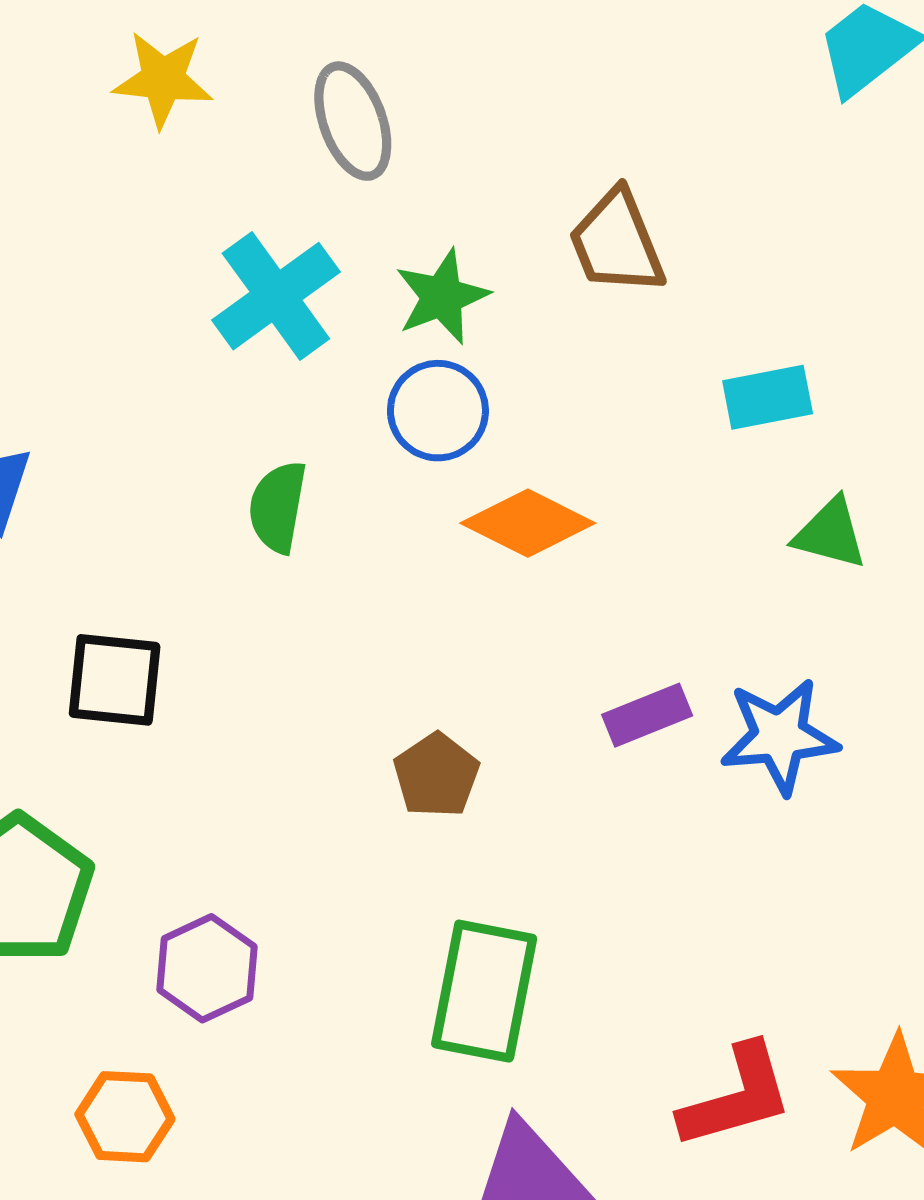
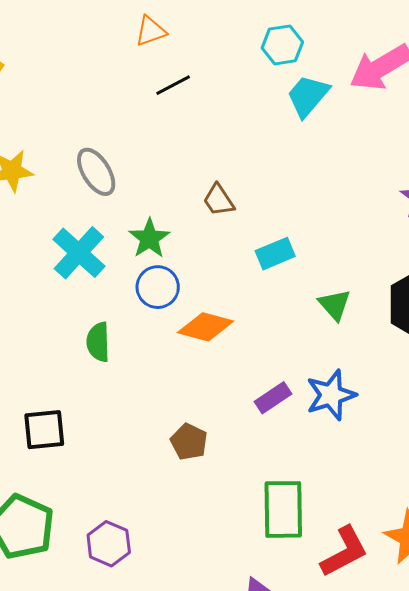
brown trapezoid: (617, 242) -> (219, 200), size x0.7
cyan rectangle: (768, 397) -> (275, 254), moved
green triangle: (830, 534) -> (335, 305), turned 45
green rectangle: (484, 991) -> (283, 509), moved

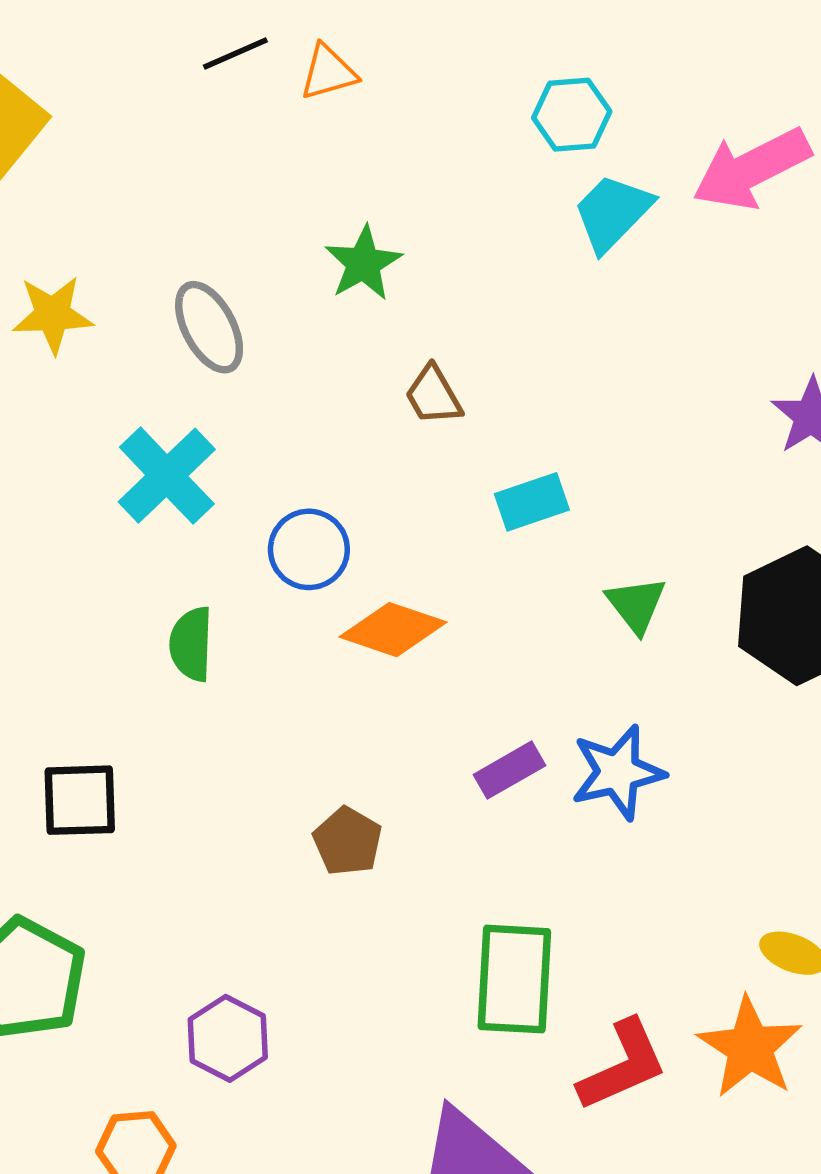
black line: (173, 85) -> (235, 53), moved
green star: (149, 238) -> (363, 263), moved
purple hexagon: (109, 544) -> (228, 1038), moved

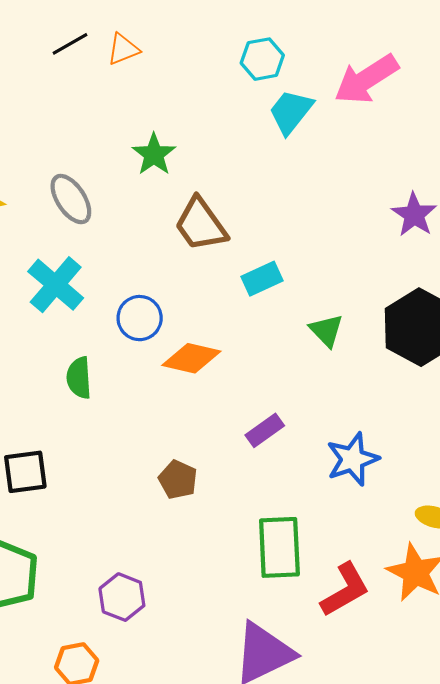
brown trapezoid: (433, 395) -> (201, 224), size x1.6
blue star: (618, 772) -> (353, 459), moved

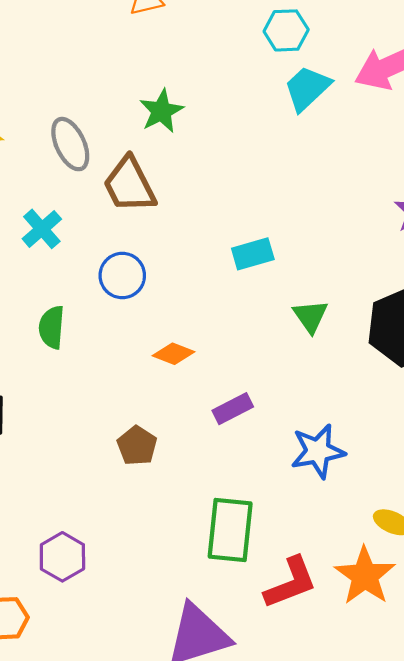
brown trapezoid: (201, 224) -> (129, 185), moved
cyan cross: (56, 285) -> (42, 229), size x0.7
orange diamond: (191, 358) -> (174, 354), moved, size x0.7

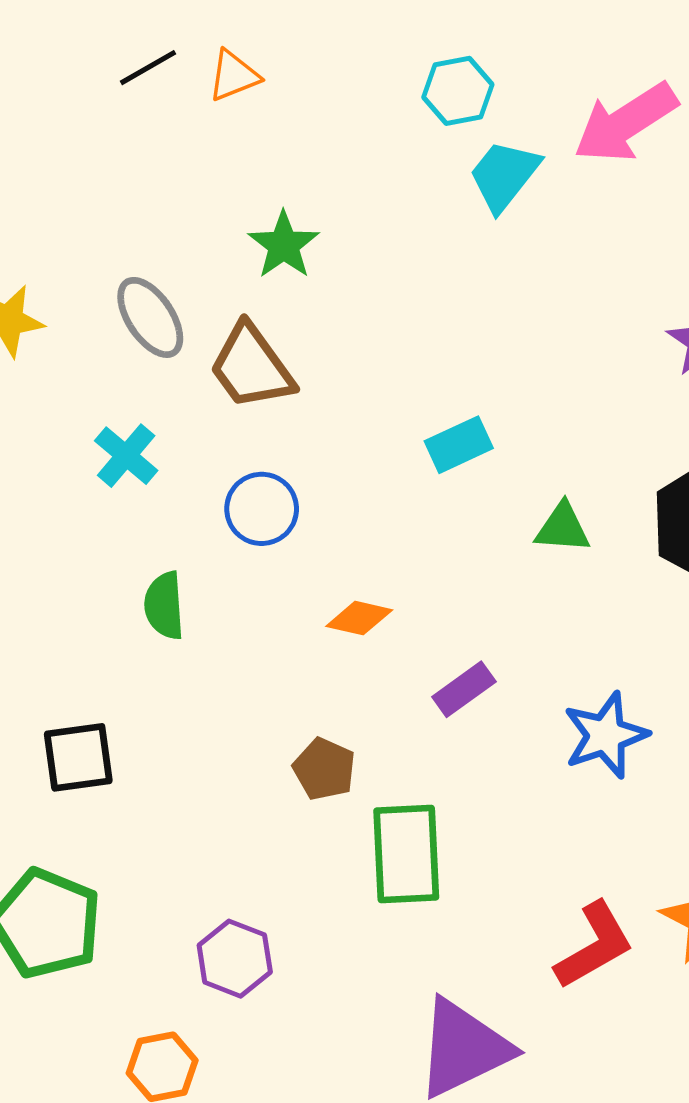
green triangle: (310, 316) -> (563, 528), turned -42
green rectangle: (230, 530) -> (406, 854), moved

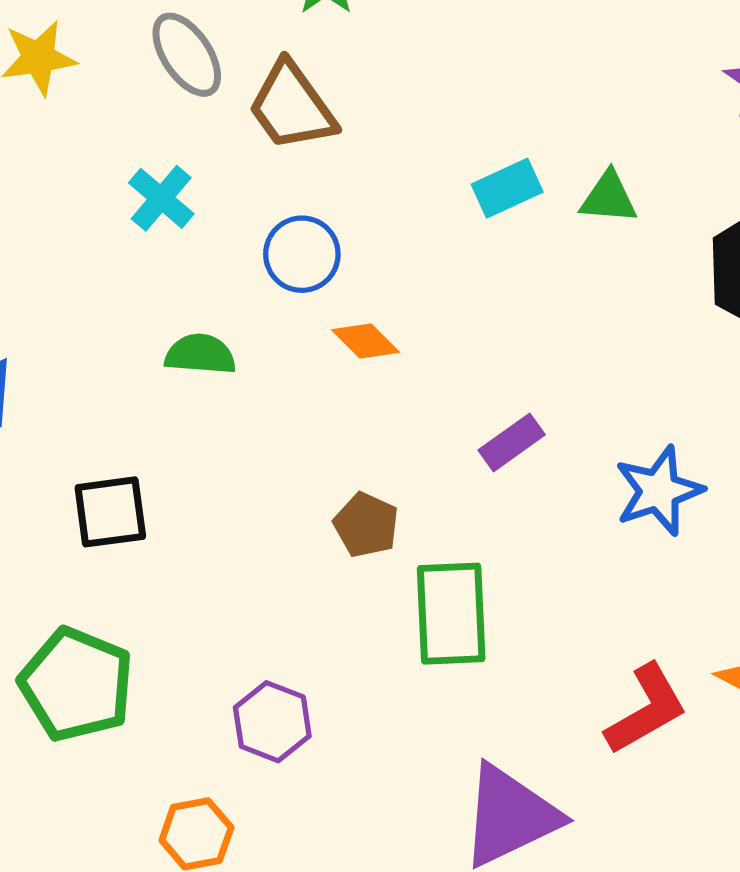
green triangle: (563, 528) -> (609, 198), moved
green semicircle: (164, 606) -> (200, 354), turned 98
orange diamond: (359, 618) -> (365, 341), moved, turned 32

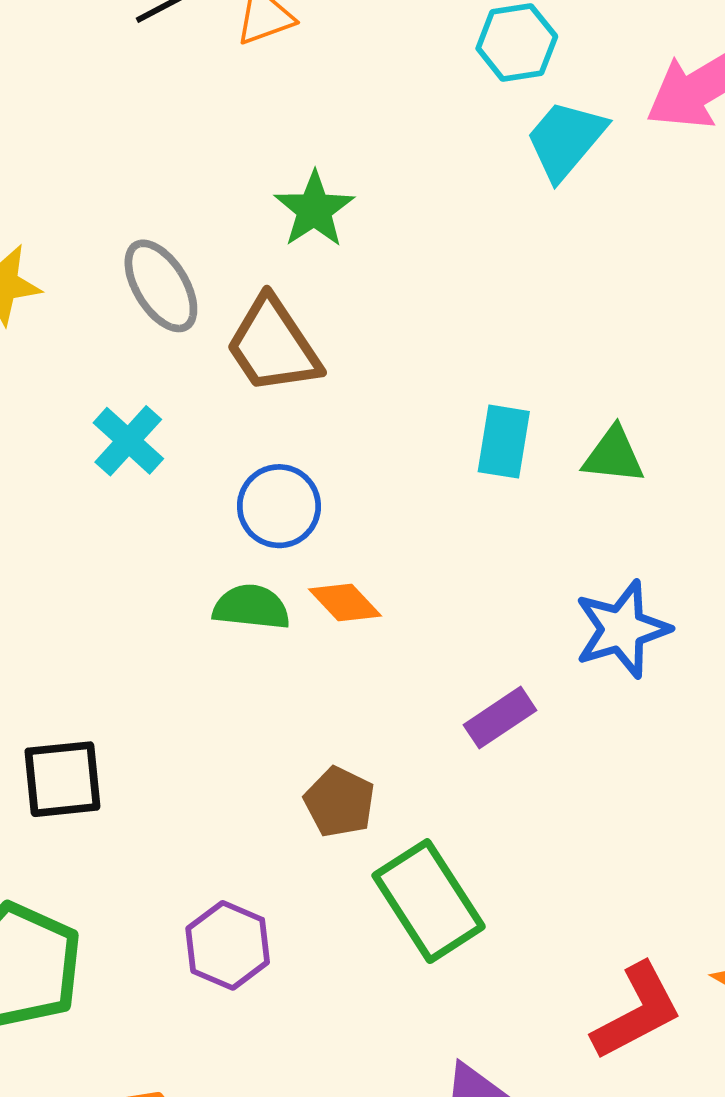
cyan rectangle: (507, 188) -> (504, 442), turned -58
green semicircle: (200, 354) -> (251, 607), moved
blue star: (659, 491) -> (622, 629), moved
green rectangle: (451, 614) -> (429, 901), turned -32
purple hexagon: (272, 722) -> (228, 945), moved

